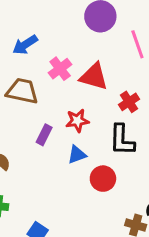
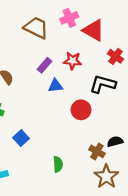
red cross: (129, 102) -> (115, 56), turned -35
black L-shape: (122, 140) -> (103, 84), turned 90
blue triangle: (77, 155) -> (55, 86), moved

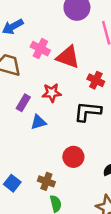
pink cross: (69, 18) -> (40, 49), turned -30
red circle: (81, 110) -> (73, 157), moved
brown cross: (97, 151) -> (46, 181), moved

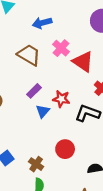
red star: (52, 93) -> (61, 99), moved
blue triangle: (38, 122) -> (43, 111), turned -48

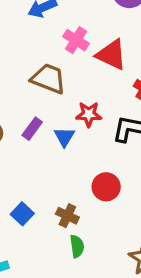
brown trapezoid: (29, 55) -> (49, 79), moved
purple rectangle: (34, 91) -> (32, 129), moved

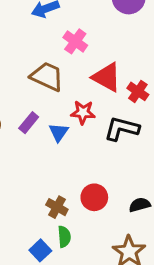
red triangle: (111, 55) -> (107, 77), moved
red circle: (106, 187) -> (94, 197), moved
blue square: (22, 214) -> (40, 250), moved

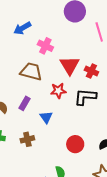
red triangle: (107, 77) -> (70, 65), turned 40
blue triangle: (59, 132) -> (46, 117), moved
brown cross: (57, 207) -> (27, 139), moved, turned -32

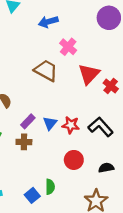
red star: (58, 91) -> (71, 125), moved
black L-shape: (85, 97) -> (101, 127), moved, turned 30
purple rectangle: (25, 103) -> (28, 121), moved

